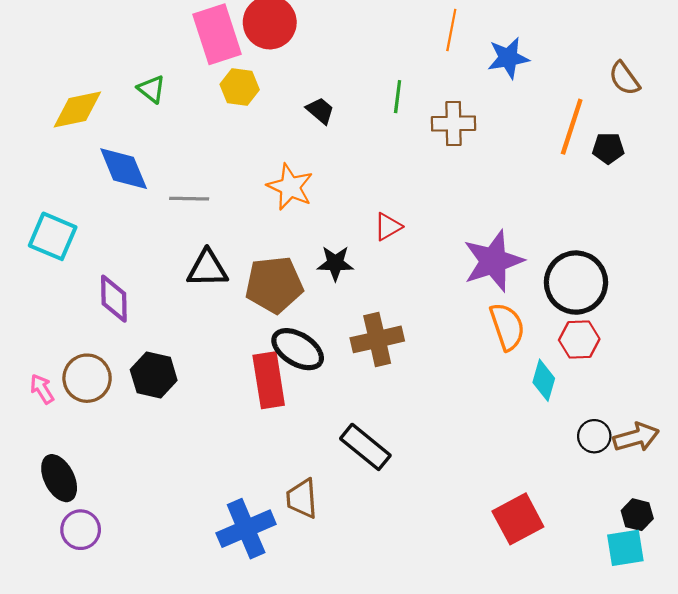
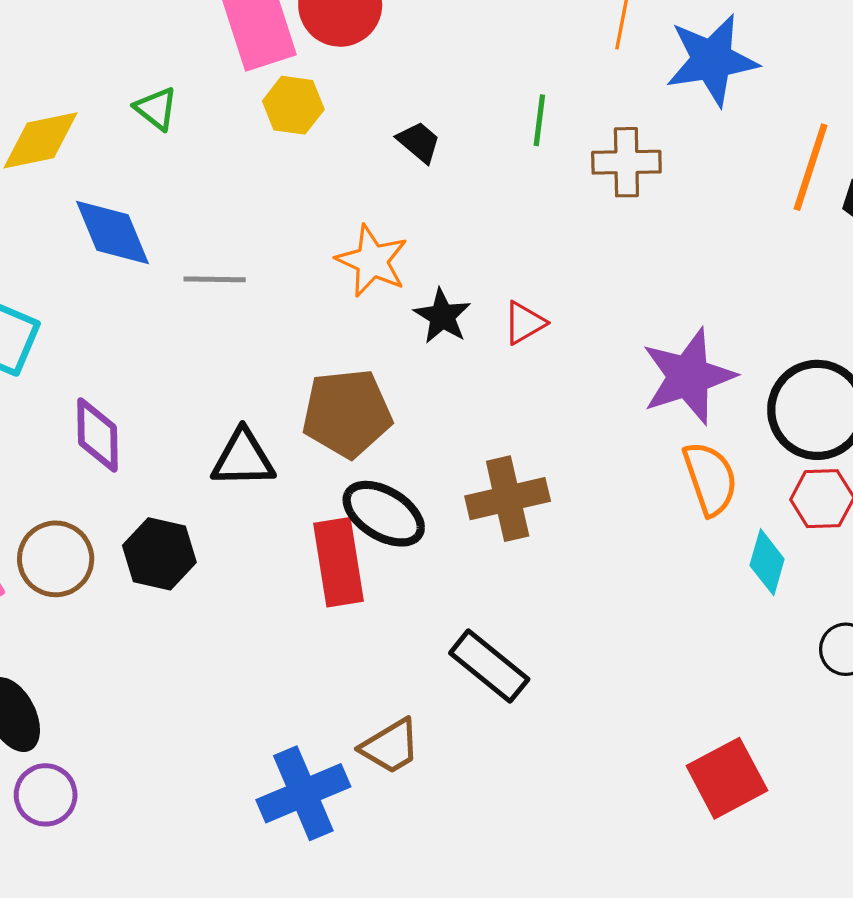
blue star: (508, 58) -> (712, 60), size x1.4
black star: (335, 263) -> (442, 316), moved, turned 30
black triangle: (207, 269) -> (243, 458), moved
brown trapezoid: (302, 499) -> (390, 746), turned -117

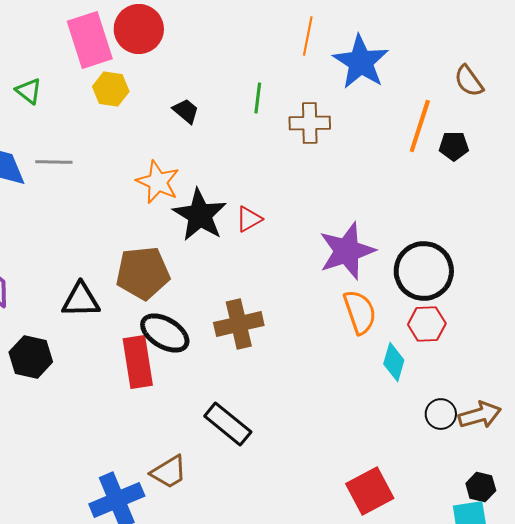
blue star: (712, 60) -> (361, 62), turned -30
gray line: (215, 279) -> (54, 162), moved
black star: (442, 316) -> (200, 215), size x1.6

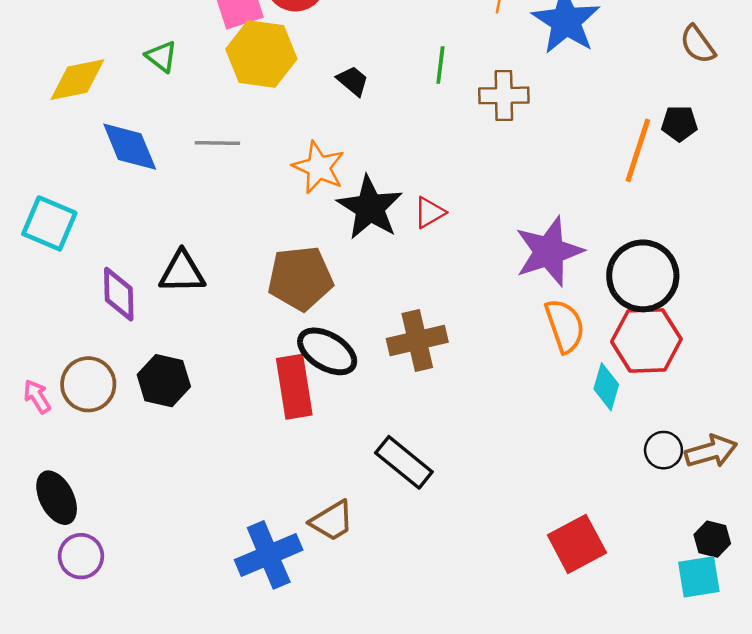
yellow hexagon: (111, 89) -> (261, 54), size x1.6
orange line: (420, 126) -> (638, 150), moved
gray line: (54, 162) -> (217, 143), moved
black triangle: (81, 300) -> (182, 272), moved
red hexagon: (427, 324) -> (646, 340), size x1.5

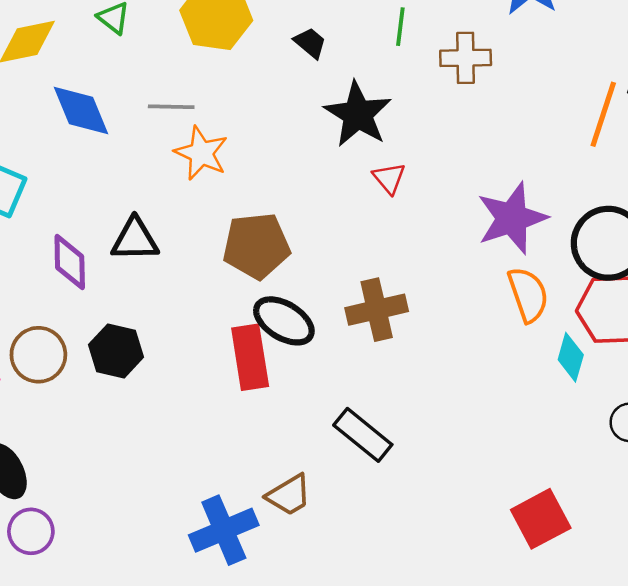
orange star: (319, 167) -> (201, 153), moved
black star: (370, 208) -> (358, 114), moved
red triangle: (430, 212) -> (389, 178), turned -40

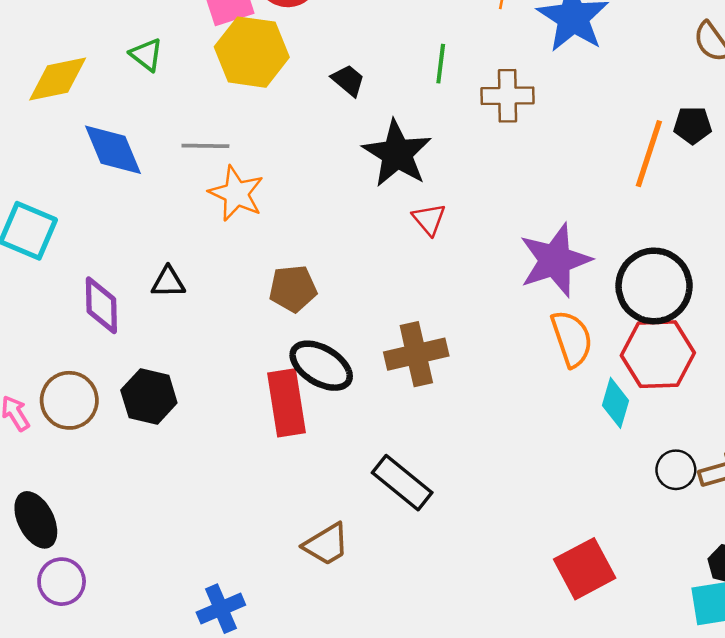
black triangle: (135, 240) -> (168, 282), size x0.7
brown pentagon: (256, 246) -> (293, 289), size x0.7
blue cross: (224, 530) -> (221, 609), moved, size x0.7

